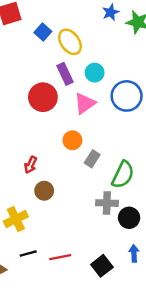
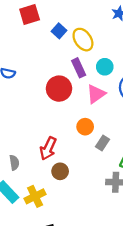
red arrow: (31, 165) -> (48, 148), size x1.5

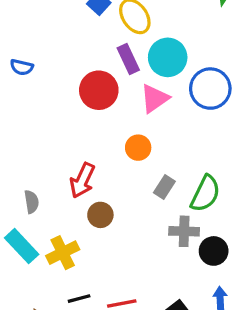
cyan circle: (105, 67) -> (168, 57), size x1.5
gray rectangle: (103, 143) -> (164, 187), moved

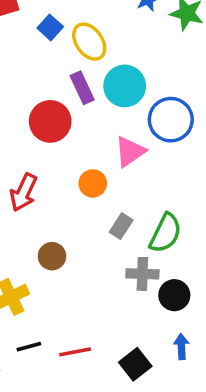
pink triangle: (155, 98) -> (130, 152), moved
red arrow: (82, 180) -> (24, 192), moved

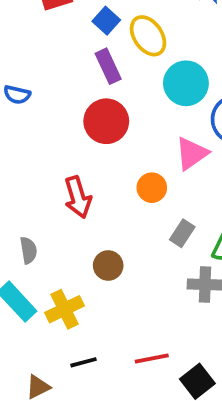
purple rectangle: (82, 88) -> (108, 66), moved
red arrow: (24, 192) -> (78, 197), turned -42
red line: (75, 352) -> (152, 359), moved

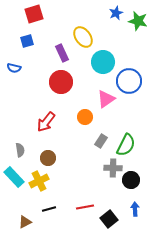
blue square: (106, 21) -> (27, 41), moved, turned 32
red arrow: (78, 197) -> (46, 122), turned 55
brown circle: (108, 265) -> (48, 158), moved

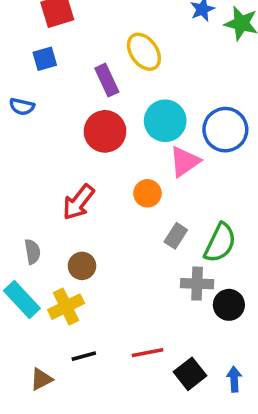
cyan circle: (103, 62) -> (165, 121), moved
blue arrow: (135, 209) -> (234, 379), moved

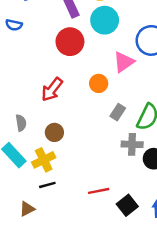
cyan circle: (165, 121) -> (105, 20), moved
black line: (84, 356) -> (47, 185), moved

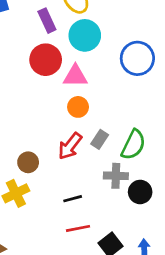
pink triangle: (124, 62) -> (75, 76), moved, turned 35
red arrow: (52, 89) -> (70, 146), moved
black line: (47, 185) -> (73, 199), moved

